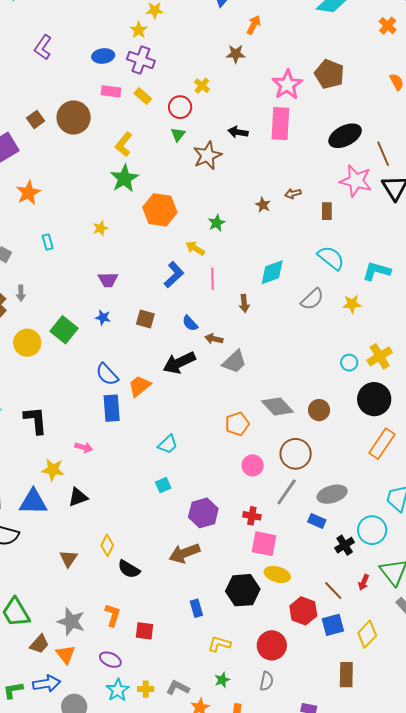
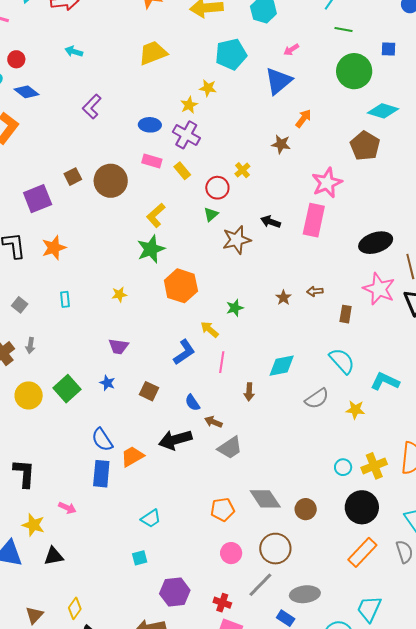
brown pentagon: (329, 74) -> (365, 146), moved

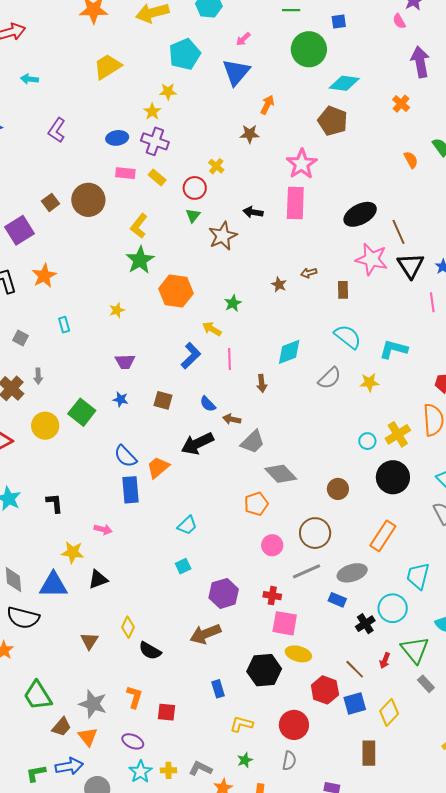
black L-shape: (24, 473) -> (55, 503), size x0.7
gray diamond: (265, 499) -> (281, 474), moved
orange rectangle: (362, 552) -> (383, 536), moved
gray line: (260, 585) -> (307, 571), turned 32

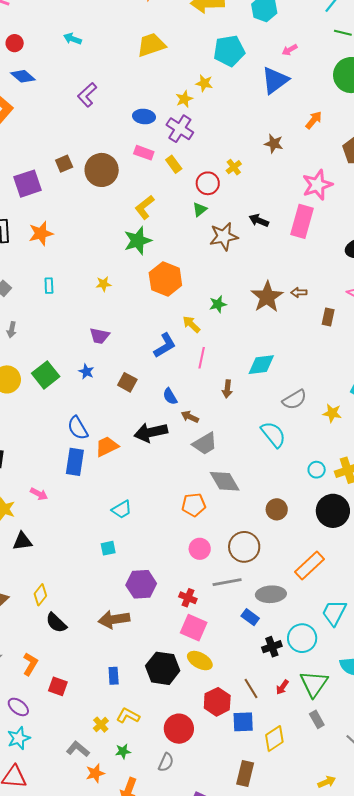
orange arrow: (267, 105) -> (314, 120), moved
brown star: (279, 285) -> (267, 297), size x2.0
cyan semicircle: (348, 337) -> (273, 434), moved
yellow cross: (168, 770) -> (101, 725), moved, turned 35

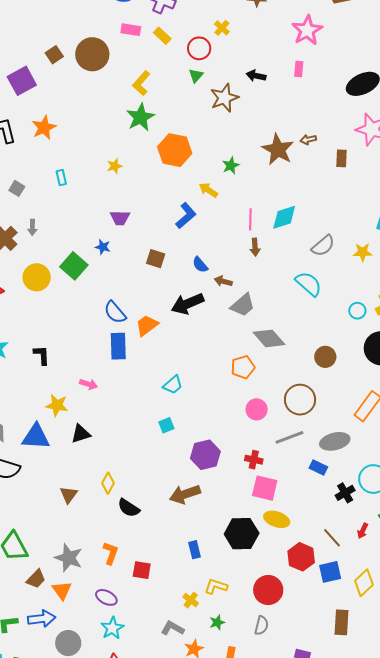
pink rectangle: (302, 221) -> (299, 69), size x0.5
pink line: (202, 358) -> (250, 219), moved
blue star: (86, 372) -> (103, 247), moved

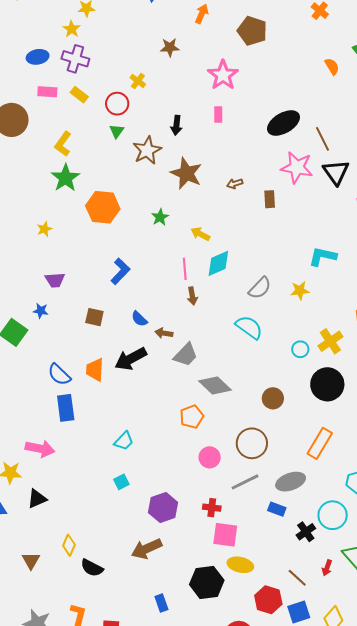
black arrow: (256, 76) -> (176, 125), turned -90
brown star: (278, 149) -> (186, 173), moved
yellow arrow: (208, 190) -> (200, 234), moved
orange trapezoid: (147, 325) -> (95, 370), moved, turned -45
pink arrow: (89, 384) -> (40, 449), size x1.6

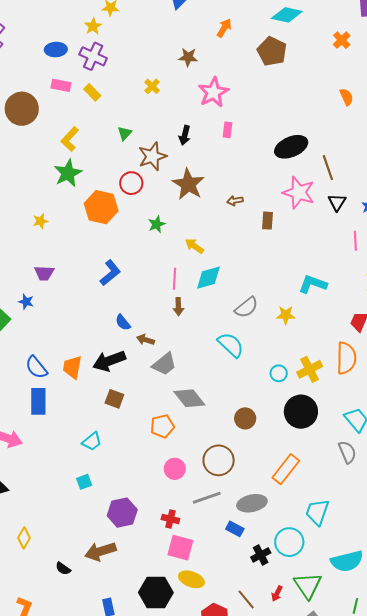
pink star: (223, 75) -> (213, 92), moved
red circle: (117, 104) -> (131, 183), moved
black triangle: (336, 172) -> (337, 202), size x0.7
brown square: (94, 317) -> (114, 399), moved
black semicircle: (92, 568) -> (63, 569), moved, size x0.7

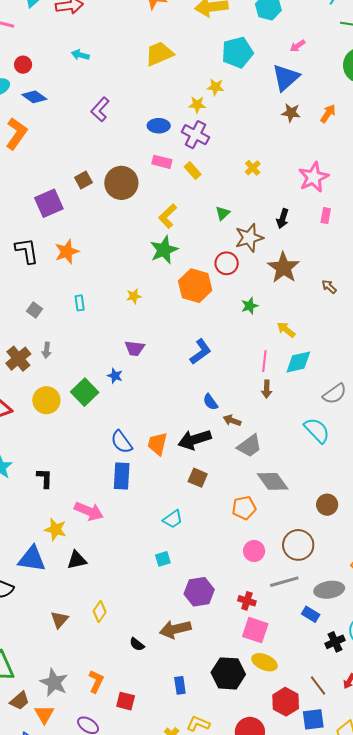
yellow star: (93, 26) -> (197, 105), turned 30
brown star: (188, 57) -> (291, 113), moved
brown arrow: (235, 201) -> (329, 287), turned 49

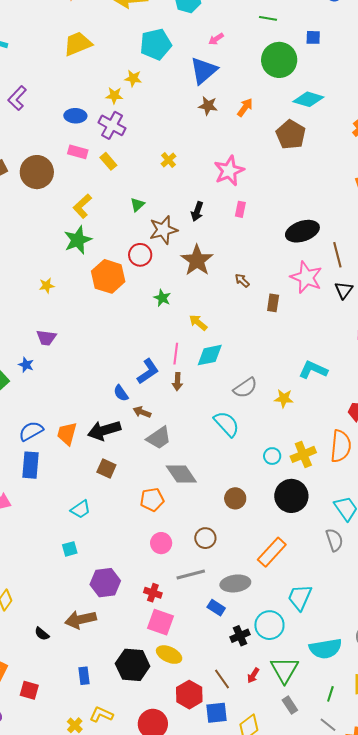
green star: (250, 306) -> (162, 298), turned -30
blue L-shape: (201, 352) -> (148, 371), moved
blue semicircle: (121, 442) -> (31, 431), turned 95
brown circle: (298, 545) -> (205, 538), size x0.7

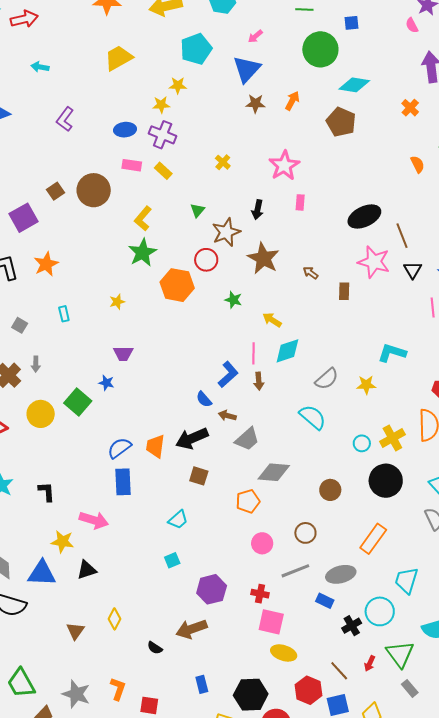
gray diamond: (181, 474) -> (274, 472), turned -44
black hexagon: (133, 665) -> (251, 695), moved

